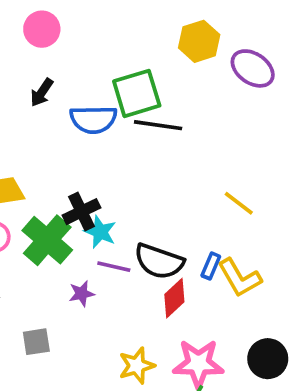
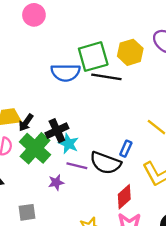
yellow hexagon: (199, 41) -> (130, 52), moved
black arrow: (42, 92) -> (26, 123), moved
blue rectangle: (211, 266) -> (126, 149), moved
red diamond: (174, 298) -> (124, 197), moved

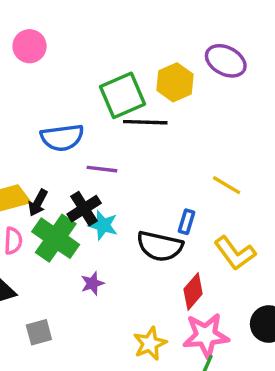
blue semicircle: (66, 73) -> (62, 138), moved
purple line: (77, 166) -> (102, 169), moved
gray square: (27, 212) -> (39, 332), moved

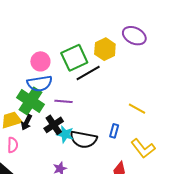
pink circle: (30, 46) -> (40, 61), moved
black line: (145, 122) -> (88, 73), turned -30
green cross: (56, 238) -> (30, 101), moved
black semicircle: (160, 246) -> (83, 139), moved

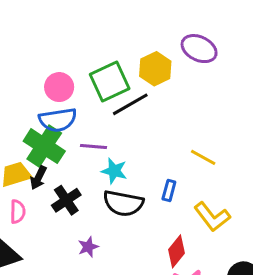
black cross: (54, 125) -> (66, 200), moved
cyan star: (65, 134) -> (114, 171), moved

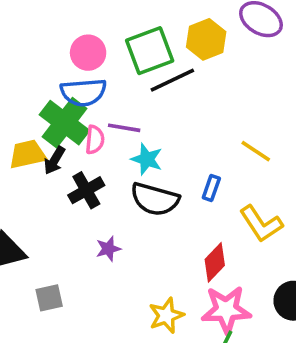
pink semicircle: (18, 212) -> (95, 140), moved

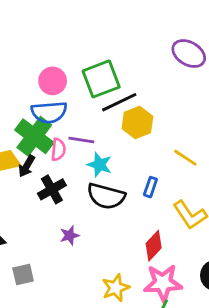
yellow hexagon: (206, 39) -> (137, 123), moved

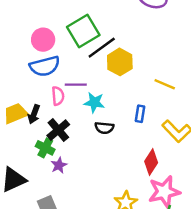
green cross: (34, 136) -> (45, 148), moved, size x0.6
black semicircle: (106, 196) -> (104, 128), size x0.6
purple star: (70, 235) -> (59, 165), moved

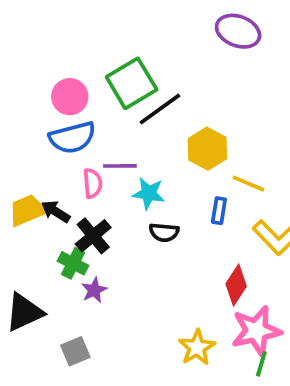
yellow hexagon: (120, 62) -> (207, 149), moved
yellow line: (165, 84) -> (249, 184), moved
black arrow: (34, 114) -> (56, 212), turned 102

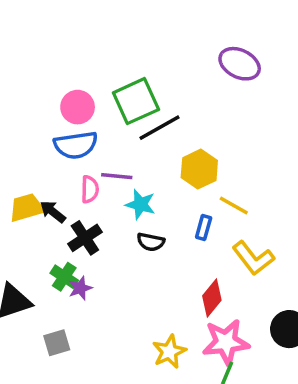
green cross: (73, 263) -> (64, 277), moved

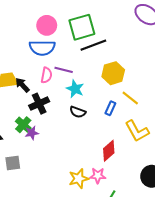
pink star: (226, 342) -> (98, 176), moved, size x0.6

